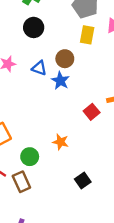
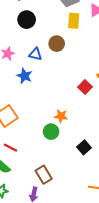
blue star: (60, 81) -> (25, 76), moved
green circle: (30, 157) -> (51, 132), moved
brown rectangle: (21, 182) -> (44, 175), moved

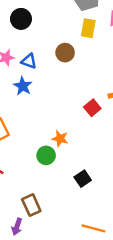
black circle: (27, 20) -> (21, 19), moved
blue triangle: (35, 54) -> (29, 61), moved

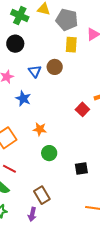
blue triangle: (29, 61) -> (35, 71), moved, turned 40
orange star: (60, 139) -> (40, 129), moved
black square: (83, 179) -> (81, 168), turned 32

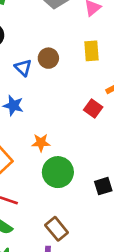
yellow rectangle: (71, 45) -> (92, 51), moved
green circle: (49, 153) -> (58, 172), size x1.5

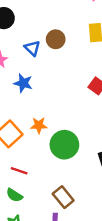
orange star: (41, 143) -> (39, 125), moved

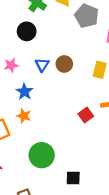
orange star: (39, 125) -> (24, 116), moved

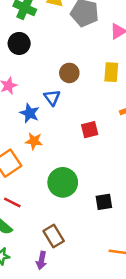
blue triangle: (42, 65) -> (52, 97), moved
red square: (86, 115) -> (90, 130), moved, turned 32

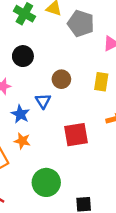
black circle: (19, 43) -> (23, 56), moved
red square: (90, 130) -> (76, 135), size x1.5

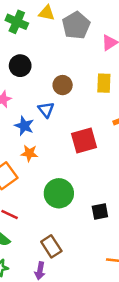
gray pentagon: (81, 23) -> (76, 25), turned 30

